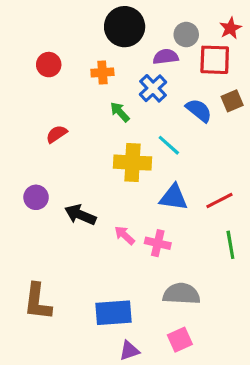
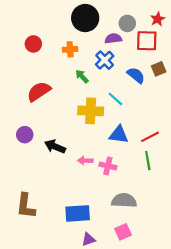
red semicircle: (57, 134) -> (39, 91), size x1.6
pink arrow: (125, 235) -> (85, 161), turned -40
green line: (230, 245) -> (148, 161), moved

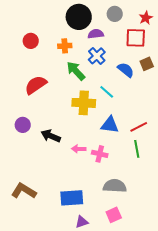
gray circle: (127, 23) -> (115, 14), moved
purple semicircle: (113, 39) -> (96, 34), moved
green arrow: (82, 76) -> (76, 71), size x1.5
brown L-shape: (26, 206) -> (24, 191), turned 115

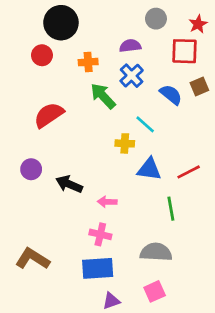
black circle: (79, 17) -> (61, 23), moved
yellow cross: (84, 103) -> (125, 143), moved, size x0.6
green line: (137, 149) -> (171, 209), moved
pink cross: (100, 154) -> (100, 234), moved

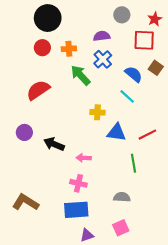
red circle: (42, 55) -> (42, 48), moved
brown square: (199, 86) -> (156, 68), turned -32
cyan line: (145, 124) -> (127, 96), moved
gray semicircle: (156, 252) -> (122, 197), size x0.7

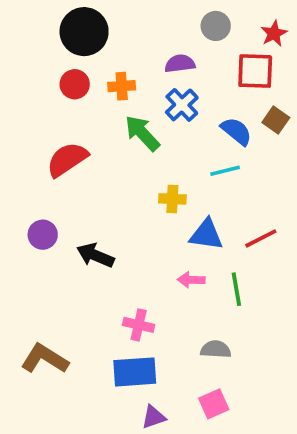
cyan line: (127, 96) -> (225, 171), turned -56
pink arrow: (84, 158) -> (191, 280), moved

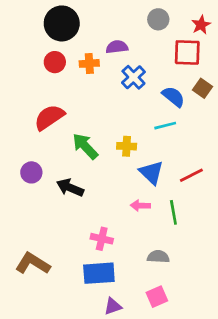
purple semicircle: (180, 64) -> (117, 47), moved
green arrow: (142, 133) -> (85, 146), moved
blue triangle: (206, 235) -> (151, 172), turned 36

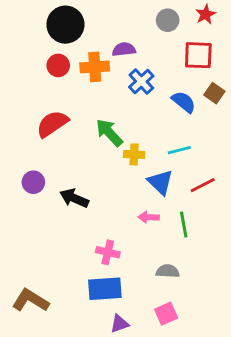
red star: (201, 25) -> (206, 14), moved
orange cross: (89, 63) -> (95, 67), size x1.4
cyan line: (165, 126) -> (179, 150), moved
green arrow: (85, 146) -> (109, 133), moved
brown L-shape: (33, 264) -> (30, 300), moved

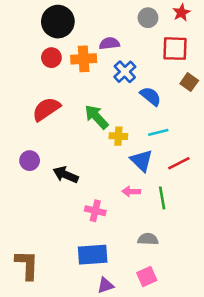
blue semicircle: (184, 102) -> (151, 96), moved
pink cross: (108, 252) -> (95, 211), moved
brown L-shape: (30, 300) -> (27, 265), turned 60

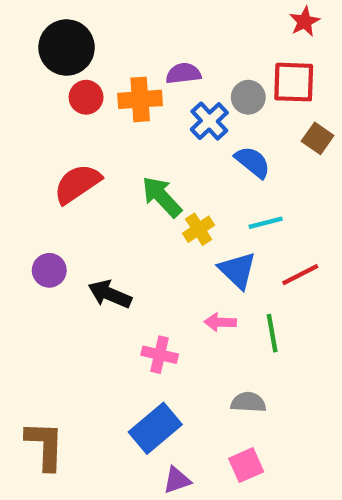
gray circle: (148, 18) -> (248, 97), moved
black circle: (58, 22) -> (67, 47), moved
yellow cross: (118, 136) -> (199, 229), turned -36
blue rectangle: (93, 255) -> (155, 428), turned -36

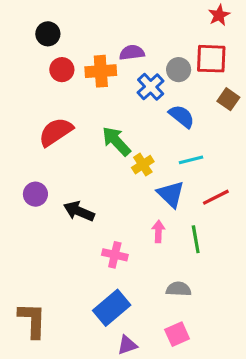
black circle: (67, 47) -> (48, 34), size x0.6
pink arrow: (220, 322) -> (158, 231), turned 90

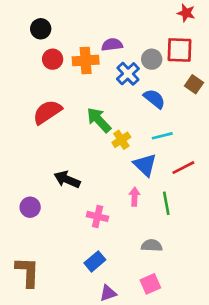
red star: (219, 15) -> (186, 13), turned -30
purple circle: (35, 194) -> (30, 207), moved
blue rectangle: (112, 308) -> (95, 261), size x0.7

